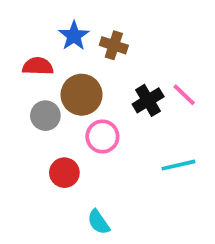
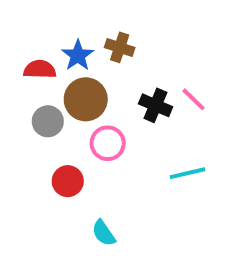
blue star: (74, 36) -> (78, 55), moved
black cross: (148, 100) -> (156, 105), turned -36

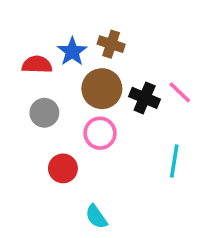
brown circle: (86, 99) -> (102, 89), moved
cyan line: (187, 173) -> (174, 161), turned -68

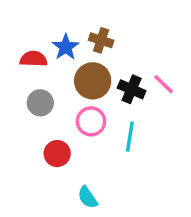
cyan line: (174, 161) -> (130, 137), moved

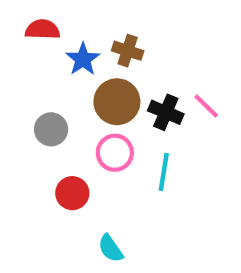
red semicircle: (34, 59) -> (43, 29), moved

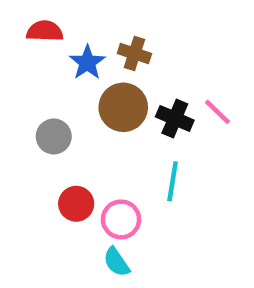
pink circle: (115, 153) -> (121, 219), moved

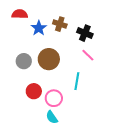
brown circle: (123, 107) -> (49, 59), moved
pink line: (217, 112) -> (88, 55), moved
black cross: (175, 119) -> (85, 33), moved

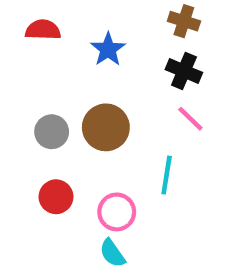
brown cross: (60, 24) -> (184, 21), moved
blue star: (39, 28) -> (108, 49), moved
red circle: (34, 91) -> (56, 197), moved

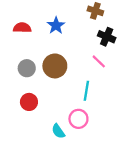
red semicircle: (43, 30) -> (22, 28), moved
black cross: (184, 71) -> (107, 37), moved
pink circle: (117, 212) -> (78, 119), moved

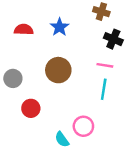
pink line: (99, 61) -> (105, 65), turned -35
gray circle: (27, 68) -> (13, 78), moved
cyan line: (86, 91) -> (104, 89), moved

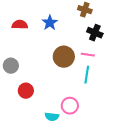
brown circle: (58, 70) -> (64, 57), moved
cyan semicircle: (62, 139) -> (52, 117), turned -48

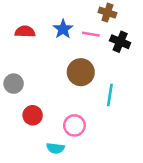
pink line: (88, 55) -> (91, 34), moved
pink circle: (70, 106) -> (74, 125), moved
cyan semicircle: (52, 117) -> (55, 148), moved

